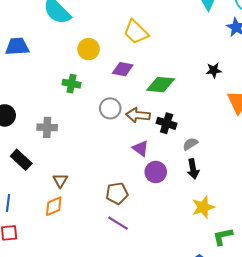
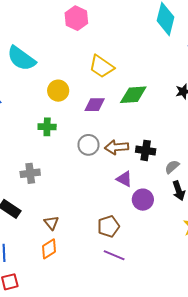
green diamond: (161, 85) -> (133, 95), moved

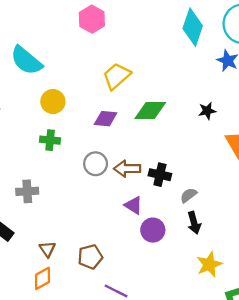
yellow trapezoid: (102, 67) -> (117, 76), turned 100
yellow circle: (58, 91) -> (53, 102), moved
brown pentagon: (108, 226) -> (90, 257), moved

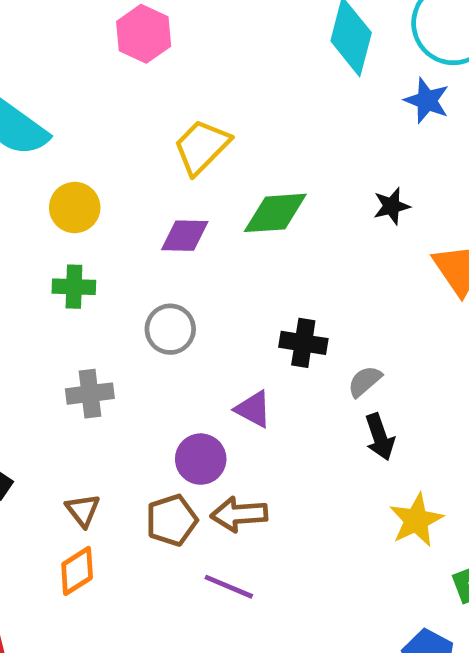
brown arrow: (127, 169) -> (239, 514), moved
gray cross: (27, 191) -> (90, 394), moved
purple circle: (153, 230) -> (201, 459), moved

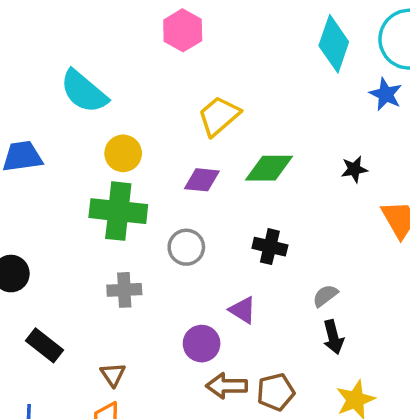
green cross: (74, 287) -> (118, 211), size x1.8
black cross: (303, 343) -> (270, 247), moved
brown pentagon: (172, 520) -> (276, 392), moved

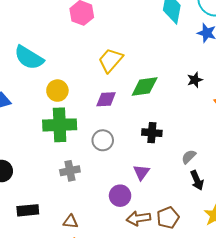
purple triangle: (243, 310) -> (141, 172), turned 42
black rectangle: (44, 345) -> (28, 210), turned -35
brown triangle: (113, 375) -> (71, 222), turned -42

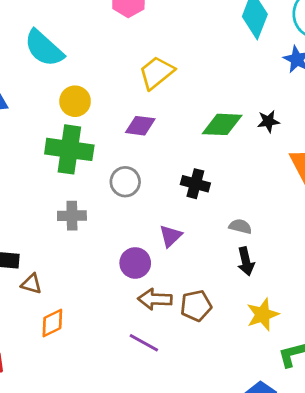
green diamond: (145, 87) -> (222, 124), moved
gray semicircle: (189, 157) -> (240, 226), turned 49
brown triangle: (71, 222) -> (31, 284), moved

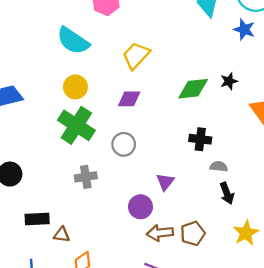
cyan semicircle: (44, 48) -> (73, 41), moved
green cross: (69, 149) -> (76, 125), turned 33
black cross: (195, 184) -> (200, 139), moved

